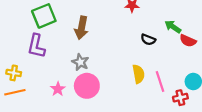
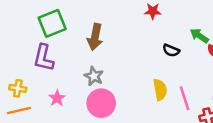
pink star: (58, 89) -> (57, 98), moved

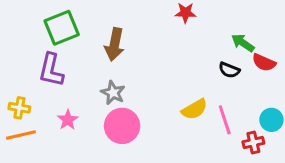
black semicircle: (171, 50) -> (229, 70), moved
yellow semicircle: (160, 90) -> (194, 109), turned 70

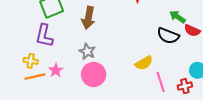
black semicircle: (229, 70) -> (168, 36), size x1.5
yellow cross: (19, 108) -> (31, 61), moved
pink line: (225, 120) -> (161, 82), moved
orange line: (21, 135) -> (35, 77), moved

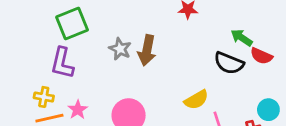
brown arrow: (88, 18) -> (147, 50), moved
gray star: (87, 51) -> (120, 49), moved

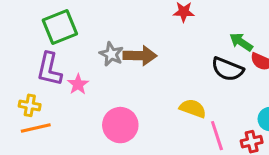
brown arrow: (147, 50) -> (140, 56), turned -100
yellow semicircle: (196, 100) -> (193, 108), turned -130
pink star: (78, 110) -> (78, 84), moved

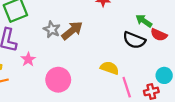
brown arrow: (140, 56) -> (72, 30), turned -40
pink star: (78, 84) -> (28, 59), moved

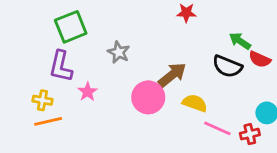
brown arrow: (72, 30) -> (172, 75), moved
pink circle: (58, 80) -> (148, 97), moved
pink line: (127, 87) -> (217, 128), turned -48

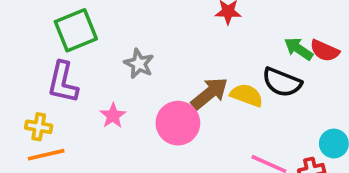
red semicircle: (260, 59) -> (325, 51), moved
pink star: (88, 92) -> (113, 116), moved
yellow semicircle: (195, 103) -> (247, 95), moved

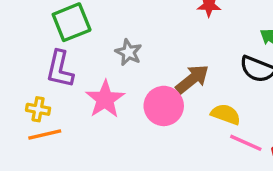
yellow semicircle: (247, 95) -> (226, 114), moved
pink star: (113, 116) -> (105, 99), size x1.6

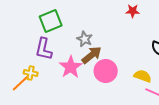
brown arrow: (192, 79) -> (92, 55), moved
orange line: (45, 134) -> (21, 83), moved, turned -30

